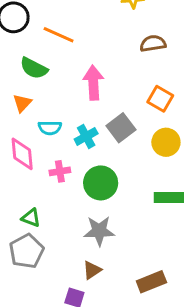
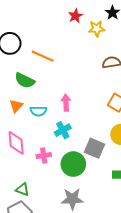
pink arrow: (93, 83) -> (66, 103), moved, size x0.7
cyan semicircle: (50, 128) -> (38, 111), moved
gray square: (121, 128) -> (94, 148), moved, turned -30

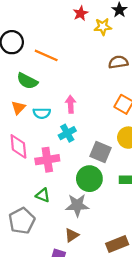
pink cross: (44, 156) -> (47, 160), size x1.5
green circle: (73, 164) -> (89, 179), moved
green triangle: (23, 189) -> (43, 195), moved

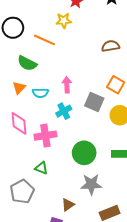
yellow star: (103, 27) -> (64, 21), moved
gray square: (101, 152) -> (94, 102), moved
gray star: (77, 205) -> (91, 184), moved

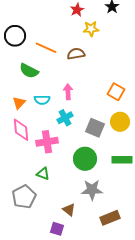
yellow star: (64, 21) -> (91, 29), moved
brown semicircle: (111, 46) -> (76, 54), moved
orange triangle: (19, 88) -> (19, 103), moved
gray square: (94, 102) -> (95, 128), moved
brown triangle: (68, 205) -> (69, 210), turned -48

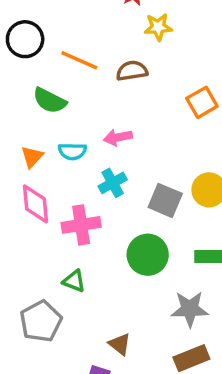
pink arrow: (68, 92) -> (118, 137), turned -98
orange square: (116, 92) -> (202, 102), moved, turned 30
gray star: (92, 190) -> (190, 309), moved

